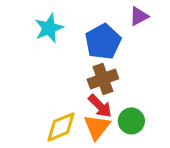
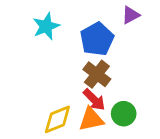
brown cross: (103, 79) -> (97, 74), turned -32
orange triangle: (97, 127) -> (91, 119), turned 40

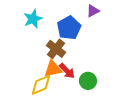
brown cross: (97, 74) -> (56, 49), moved
orange triangle: (91, 119) -> (53, 69), moved

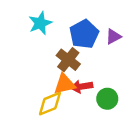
purple triangle: (93, 11) -> (113, 37), moved
red arrow: (67, 71) -> (82, 87), turned 126

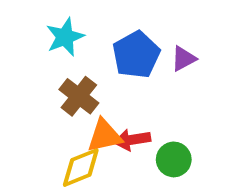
brown cross: (68, 60) -> (79, 96), moved

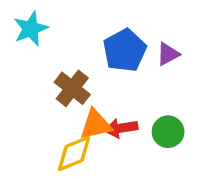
cyan star: (65, 37) -> (31, 29), moved
green circle: (174, 159) -> (168, 132), moved

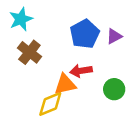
brown cross: (72, 88) -> (29, 52), moved
red arrow: (121, 128) -> (81, 71), moved

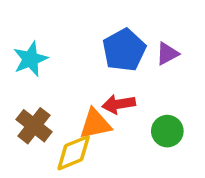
cyan star: (21, 19) -> (30, 59), moved
brown cross: (29, 52) -> (34, 126), moved

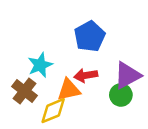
purple triangle: (167, 54) -> (127, 75), moved, size x1.6
cyan star: (30, 59) -> (40, 65), moved

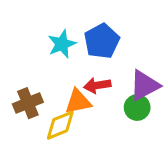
cyan star: (40, 65) -> (62, 44), moved
brown cross: (24, 91) -> (28, 103), turned 30

